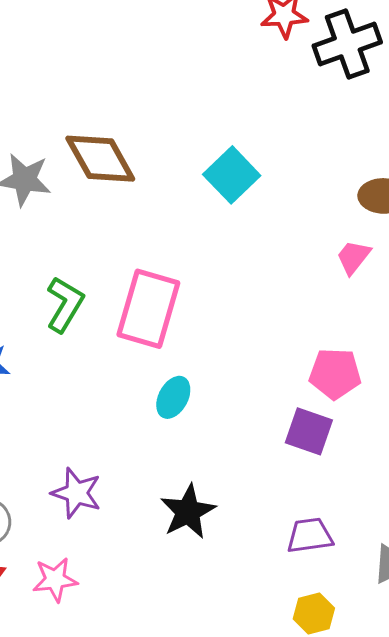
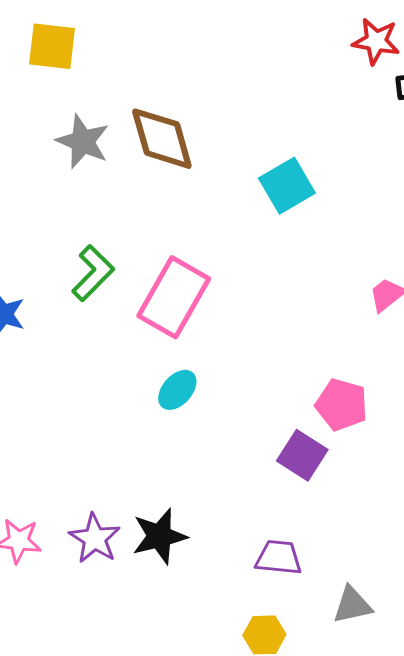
purple star: (76, 493) -> (95, 538), moved
black star: (188, 512) -> (160, 536), moved

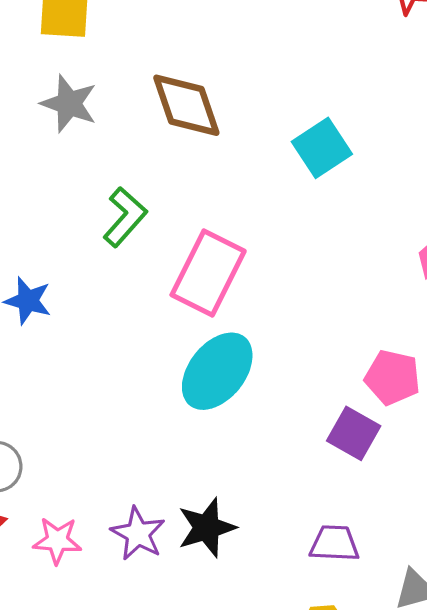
gray star: (83, 142) -> (69, 104), moved
green L-shape: (93, 273) -> (125, 217), moved
cyan ellipse: (177, 390) -> (217, 371), size x1.8

